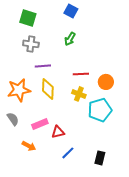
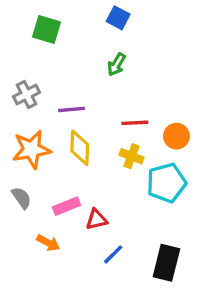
gray cross: (31, 44) -> (26, 94), moved, turned -35
black rectangle: (100, 158) -> (166, 263), size x1.5

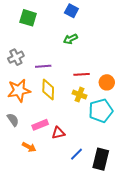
green arrow: (116, 64) -> (70, 39), turned 32
blue line: (113, 254) -> (76, 154), moved

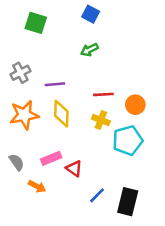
gray semicircle: (13, 120) -> (17, 162), moved
red triangle: (58, 133) -> (74, 169), turned 48

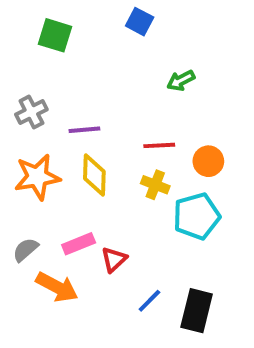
green arrow: (89, 50) -> (181, 81), moved
gray semicircle: (17, 162) -> (25, 250), turned -96
red triangle: (74, 169) -> (114, 260), turned 42
orange arrow: (37, 186) -> (57, 287), size x1.5

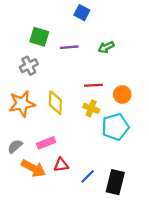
green square: (55, 35) -> (39, 37), moved
gray cross: (31, 112) -> (29, 66), moved
purple line: (84, 130) -> (69, 47), moved
red triangle: (114, 260) -> (61, 165), moved, turned 35

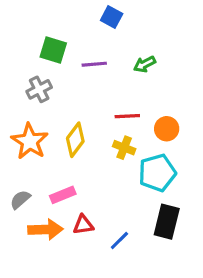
yellow diamond: (55, 103) -> (75, 140), turned 35
orange star: (22, 104) -> (30, 141), turned -30
orange arrow: (33, 168) -> (45, 229), turned -30
black rectangle: (115, 182) -> (167, 222), moved

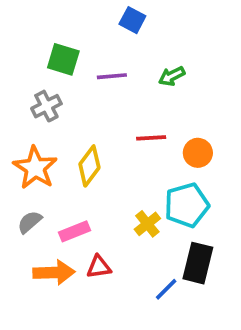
yellow cross: (124, 148) -> (147, 224), moved, turned 30
gray semicircle: (20, 200) -> (30, 222), moved
blue line: (119, 240) -> (166, 289), moved

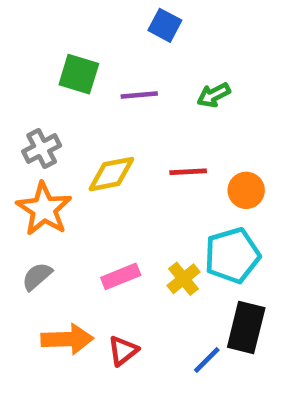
gray cross: (46, 106) -> (42, 149), moved
yellow diamond: (89, 166) -> (111, 174), moved, turned 42
pink rectangle: (74, 231) -> (121, 276), moved
red triangle: (99, 267) -> (123, 351), moved, turned -30

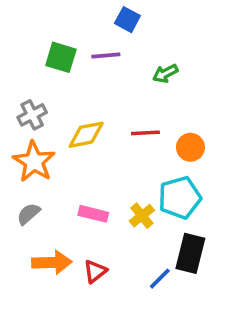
purple line: (139, 95) -> (106, 56), moved
pink rectangle: (121, 276) -> (93, 214), turned 36

